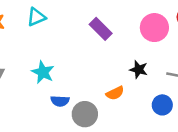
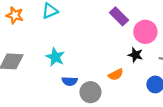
pink circle: (154, 28) -> (145, 32), moved
purple rectangle: (101, 29) -> (119, 16), moved

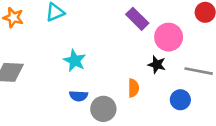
cyan star: (55, 57) -> (75, 61), moved
orange semicircle: (116, 75) -> (133, 88), turned -64

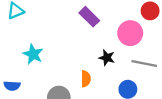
pink circle: (169, 37) -> (130, 33), moved
blue semicircle: (79, 96) -> (12, 86), moved

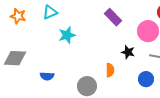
cyan star: (33, 54) -> (67, 35), moved, turned 30

